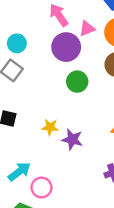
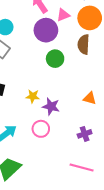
pink circle: (41, 188) -> (41, 129), moved

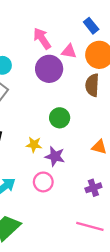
pink triangle: (63, 15) -> (69, 51), turned 32
green circle: (55, 59) -> (60, 118), moved

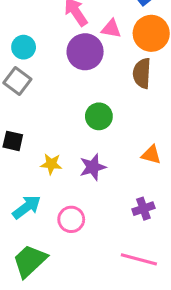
yellow star: (34, 145) -> (51, 164), moved
purple star: (55, 156) -> (93, 167), turned -30
pink circle: (43, 182) -> (71, 219), moved

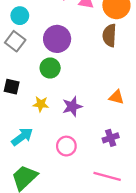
purple circle: (85, 52) -> (57, 39), moved
green circle: (99, 116) -> (50, 68), moved
pink circle: (71, 219) -> (66, 146), moved

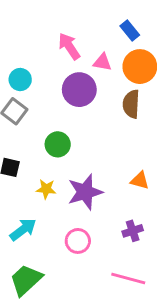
purple circle: (57, 39) -> (79, 90), moved
purple star: (72, 106) -> (85, 192), size x1.4

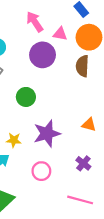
yellow star: (46, 189) -> (14, 140), moved
purple cross: (133, 231) -> (83, 163), turned -32

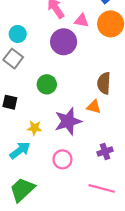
brown semicircle: (82, 66) -> (104, 83), moved
orange triangle: (89, 125) -> (94, 107), moved
purple cross: (83, 163) -> (105, 151), turned 32

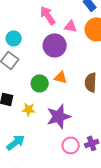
orange triangle: (94, 107) -> (61, 77), moved
yellow star: (34, 128) -> (29, 109), moved
pink circle: (62, 159) -> (71, 145), moved

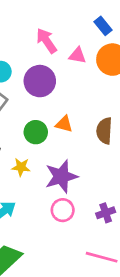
purple circle: (55, 45) -> (40, 81), moved
pink circle: (71, 145) -> (63, 210), moved

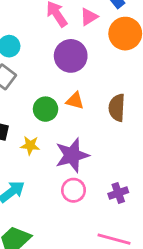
pink triangle: (77, 56) -> (89, 17), moved, turned -42
purple circle: (40, 81) -> (71, 56), moved

